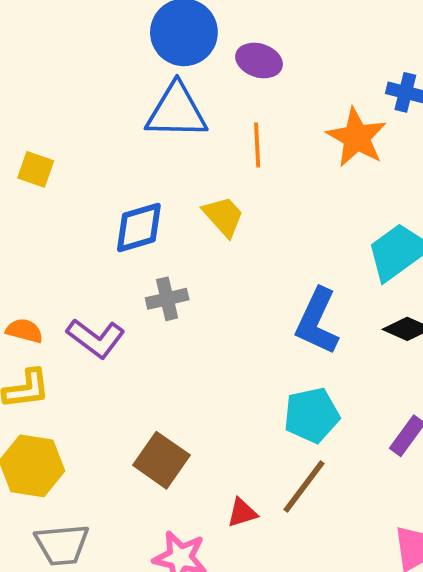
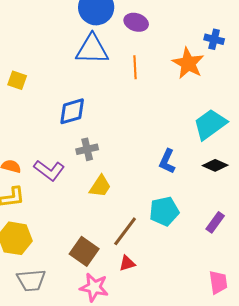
yellow trapezoid: (223, 216) -> (100, 186), moved, turned 75
blue L-shape: (317, 321) -> (167, 161), size x0.7
brown square: (161, 460) -> (84, 251), moved
brown line: (304, 486) -> (125, 231), moved

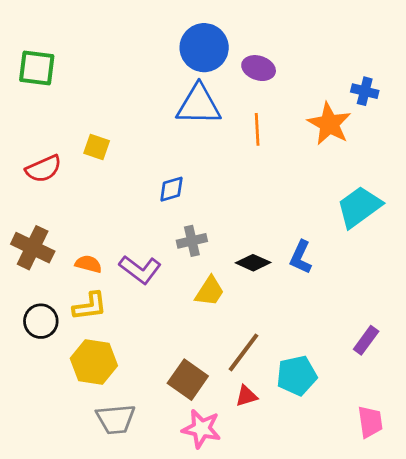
blue diamond: (72, 111) -> (171, 189), size x0.7
black diamond: (215, 165) -> (253, 263), moved
cyan pentagon: (164, 211) -> (297, 376), moved

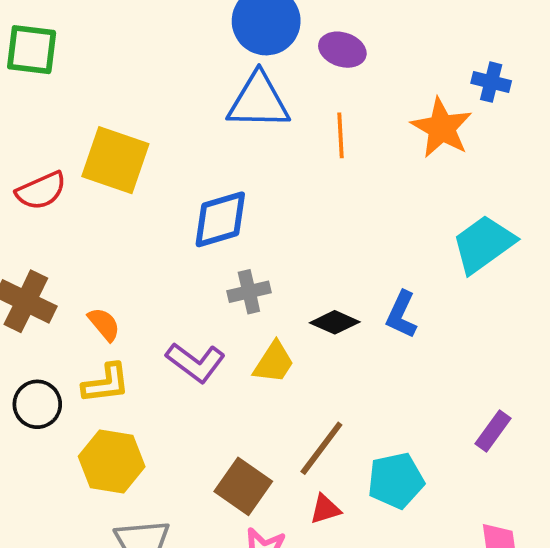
yellow square: (97, 147) -> (115, 160), size x1.8
blue diamond: (171, 189) -> (220, 219), size x1.6
orange semicircle: (88, 264) -> (104, 324), turned 35
purple L-shape: (140, 269) -> (196, 362), moved

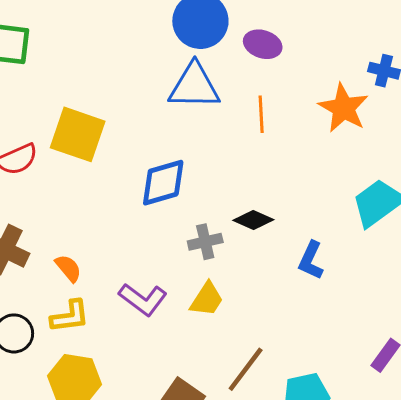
gray cross: (249, 292) -> (205, 242), moved
black diamond: (335, 322) -> (253, 220), moved

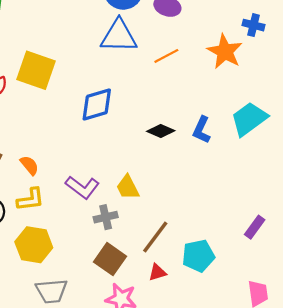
orange line: (261, 114) -> (166, 56), turned 65
gray cross: (205, 242) -> (106, 217), moved
blue L-shape: (311, 260) -> (202, 130), moved
yellow trapezoid: (207, 299) -> (128, 187), turned 120

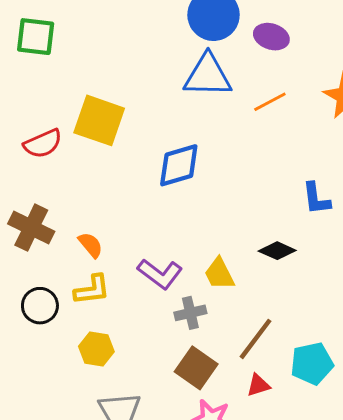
blue L-shape: (202, 130) -> (316, 199), turned -32
black diamond: (161, 131) -> (277, 251), moved
yellow hexagon: (34, 245) -> (96, 349), size x0.7

